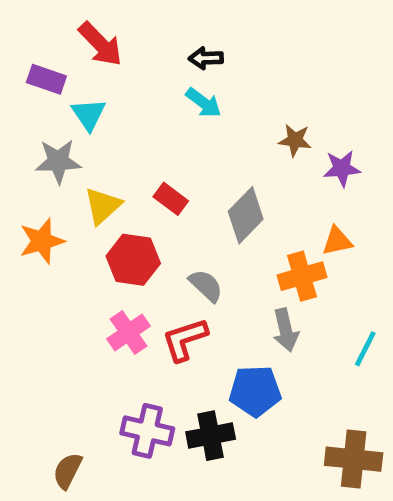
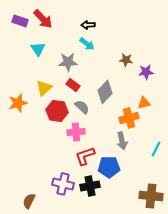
purple rectangle: (46, 79) -> (20, 21), moved
gray star: (58, 161) -> (68, 62), moved
gray semicircle: (206, 286) -> (82, 107), moved
pink cross: (129, 332) -> (76, 132), moved, turned 30
red L-shape: (185, 339) -> (85, 156), moved

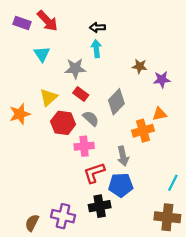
cyan arrow: (87, 44) -> (96, 49), turned -133
gray arrow: (122, 141) -> (123, 156), moved
cyan line: (156, 149) -> (173, 183), moved
purple cross: (63, 184) -> (63, 216), moved

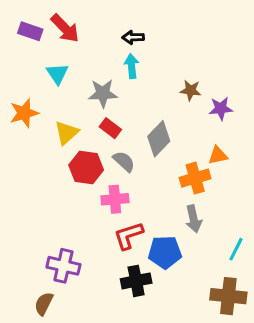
orange star: (20, 114) -> (24, 113), moved
gray arrow: (123, 156) -> (194, 219), moved
purple cross: (63, 216) -> (63, 266), moved

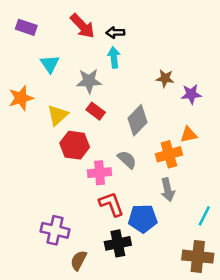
red arrow: (65, 28) -> (82, 26), moved
gray semicircle: (124, 161) -> (127, 160), moved
red L-shape: (129, 236) -> (111, 204), turned 88
brown semicircle: (44, 304) -> (79, 260), moved

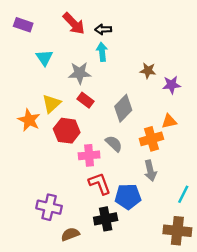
orange star: (21, 98) -> (29, 120), moved, turned -30
brown semicircle: (79, 260) -> (70, 234), turned 42

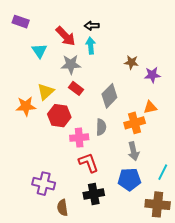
red arrow: (74, 24) -> (66, 36), moved
orange star: (29, 120) -> (26, 106), turned -30
gray semicircle: (114, 144) -> (101, 127), turned 49
blue pentagon: (128, 197) -> (129, 179), moved
brown semicircle: (70, 234) -> (62, 208), turned -77

